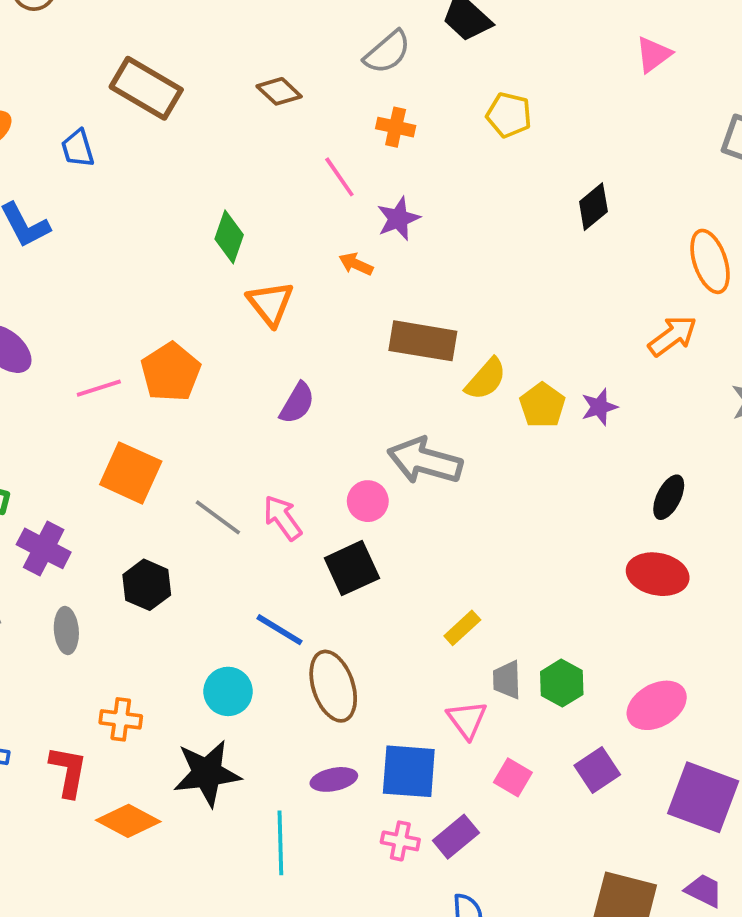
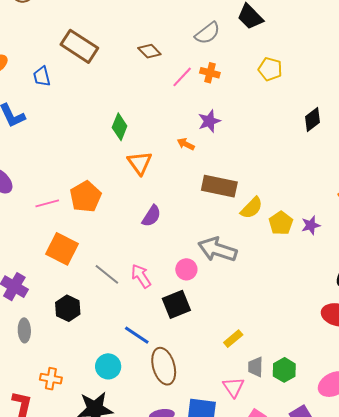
pink line: (339, 177) -> (182, 77), moved, turned 75

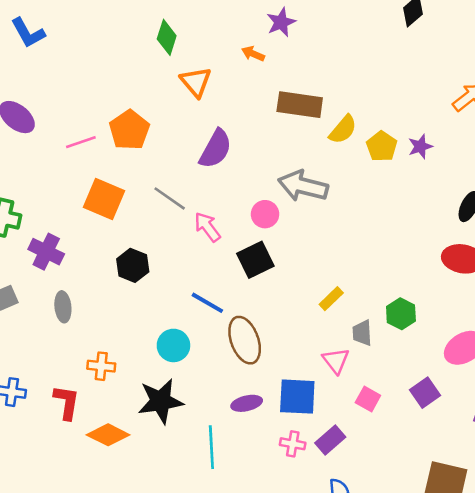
purple semicircle: (151, 216) -> (216, 149), size x1.4
gray line: (107, 274) -> (170, 198), moved
black hexagon: (68, 308) -> (133, 265), moved
green hexagon: (284, 370) -> (401, 314), moved

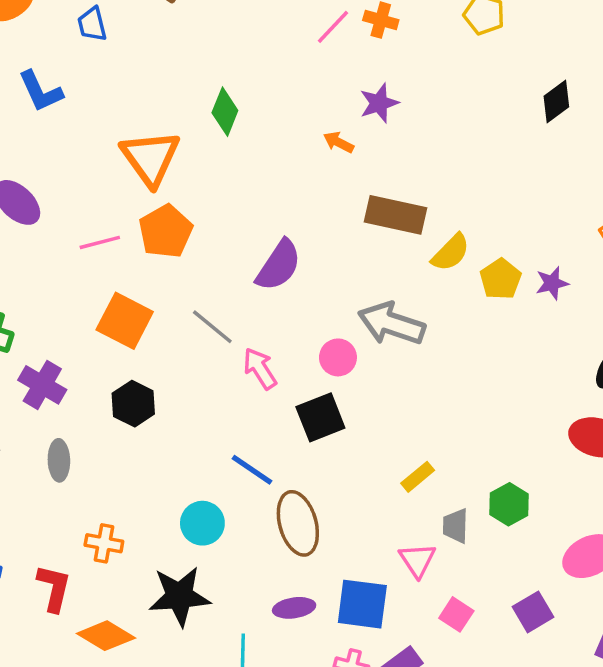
orange triangle: (196, 82) -> (150, 158), moved, size x1.4
black hexagon: (133, 265) -> (133, 404), moved

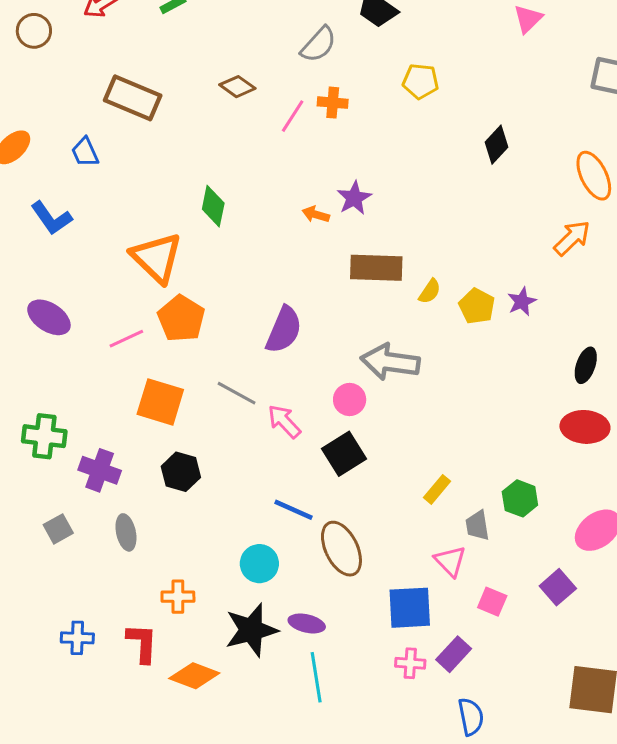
purple star: (379, 103) -> (354, 198), moved
yellow semicircle: (451, 253) -> (430, 291), size x0.7
purple ellipse: (294, 608) -> (307, 623), moved, turned 32

